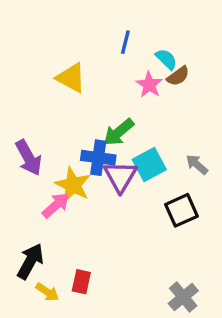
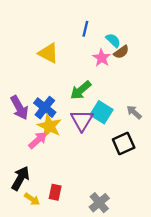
blue cross: (98, 158) -> (45, 108), moved, turned 30
cyan square: (149, 164) -> (102, 112), turned -30
gray cross: (183, 297) -> (99, 203), moved

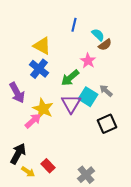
pink star: (102, 58) -> (88, 61), moved
blue cross: (45, 108) -> (39, 69), moved
gray arrow: (134, 112) -> (106, 91), moved
red rectangle: (55, 192) -> (48, 166), turned -56

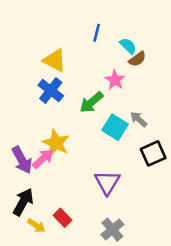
purple arrow: (17, 93) -> (22, 160), moved
purple triangle: (71, 104) -> (107, 182), moved
black square: (107, 124) -> (153, 153), moved

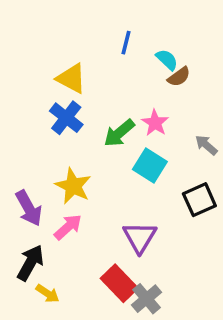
pink star: (115, 80) -> (155, 123), moved
gray arrow: (139, 119) -> (206, 145), moved
pink arrow: (43, 159) -> (68, 227), moved
red rectangle: (63, 218) -> (119, 283), moved, size x1.5

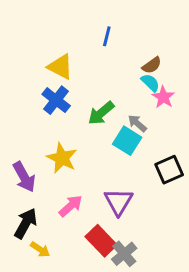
cyan semicircle: (167, 60) -> (150, 83), moved
pink star: (155, 123) -> (163, 97), moved
gray arrow: (206, 145) -> (137, 123), moved
pink arrow: (68, 227) -> (71, 206), moved

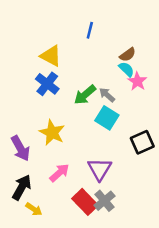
gray arrow: (137, 123) -> (107, 95), moved
gray cross: (124, 254) -> (104, 201), moved

